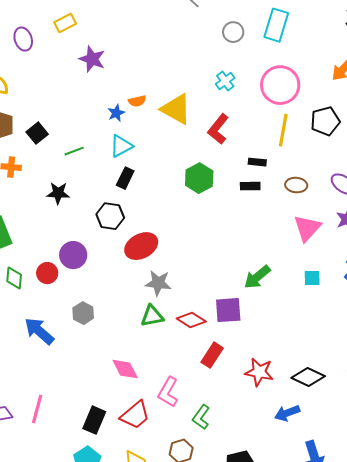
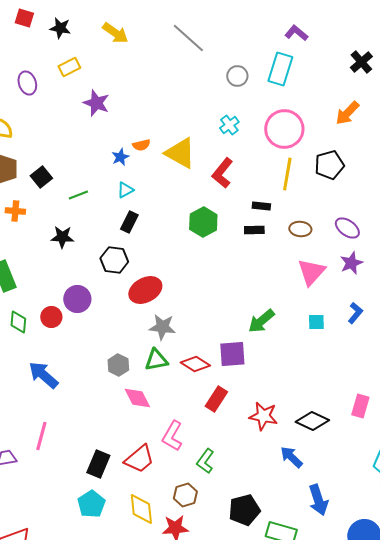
cyan triangle: (121, 146) -> (125, 190), size x0.7
gray hexagon: (83, 313) -> (118, 365), moved
pink diamond: (125, 369) -> (137, 398), moved
pink line: (37, 409) -> (41, 436), moved
blue arrow: (287, 413) -> (291, 457), turned 65

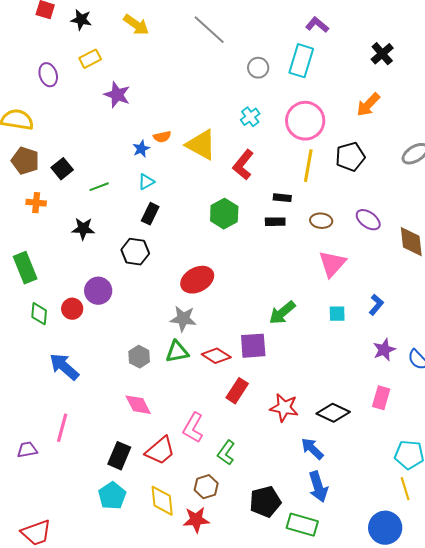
purple star: (351, 263) -> (384, 350), moved
red ellipse: (145, 290) -> (197, 280), moved
pink diamond: (137, 398) -> (138, 405), moved
blue arrow: (318, 500) -> (318, 487), moved

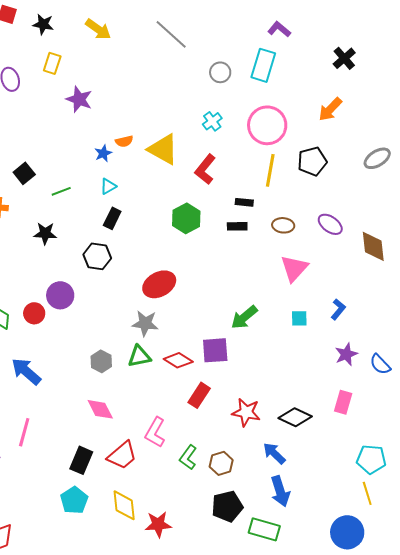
yellow rectangle: (90, 59) -> (52, 63), turned -45
brown hexagon: (206, 487) -> (221, 463), moved

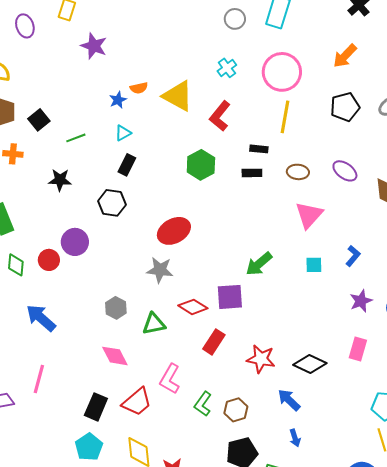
black pentagon: (312, 161) -> (345, 107), moved
green triangle: (139, 356) -> (154, 324), moved
blue arrow: (280, 491) -> (295, 438), size x0.6

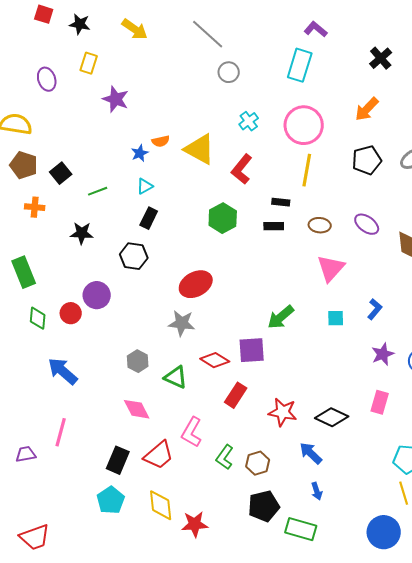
gray circle: (235, 19) -> (229, 72), moved
green triangle: (154, 324) -> (176, 377), turned 35

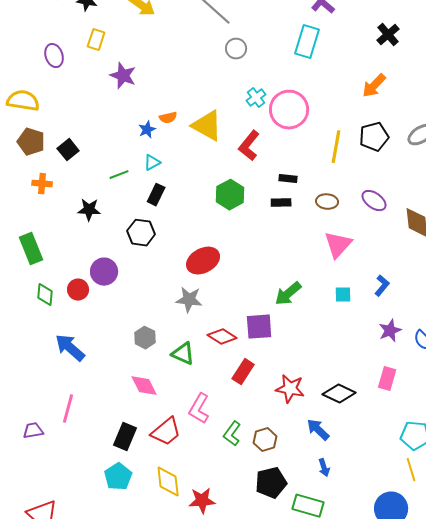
pink circle: (304, 125) -> (289, 110), moved
yellow line: (307, 170) -> (336, 147), moved
green line: (98, 191) -> (119, 175), moved

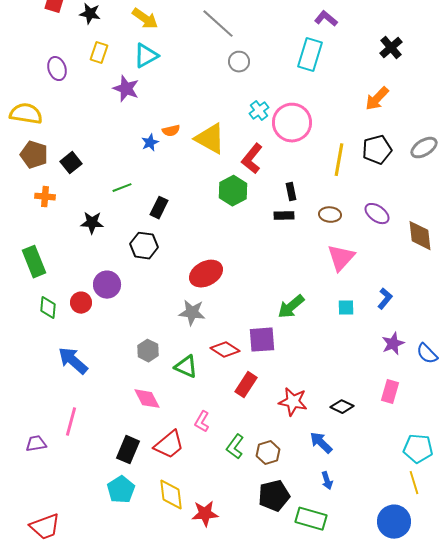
cyan triangle: (152, 163) -> (146, 56), moved, size x1.5
black rectangle: (288, 179) -> (291, 192), turned 72
green hexagon: (230, 195) -> (233, 191), moved
black diamond: (339, 394) -> (342, 407), size x0.7
pink L-shape: (199, 409) -> (202, 422), size x0.7

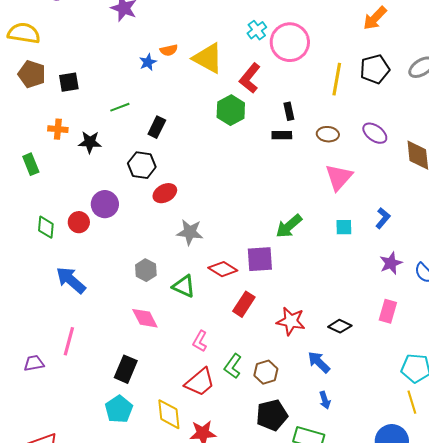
black square: (71, 163) -> (69, 82), turned 30
orange cross: (45, 197) -> (58, 129), moved
green rectangle: (34, 262) -> (31, 164), moved, size x0.7
red ellipse: (206, 274) -> (165, 193), moved, size x0.7
red trapezoid: (169, 445) -> (200, 382), moved

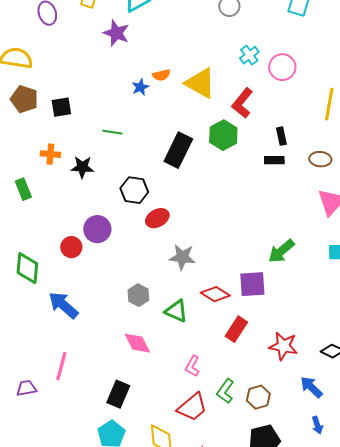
pink circle: (290, 42) -> (282, 67), size x0.7
green line: (120, 107) -> (112, 132), turned 30
black rectangle: (157, 127) -> (178, 150), moved, size x1.6
green diamond: (46, 227) -> (27, 268), moved, size x1.4

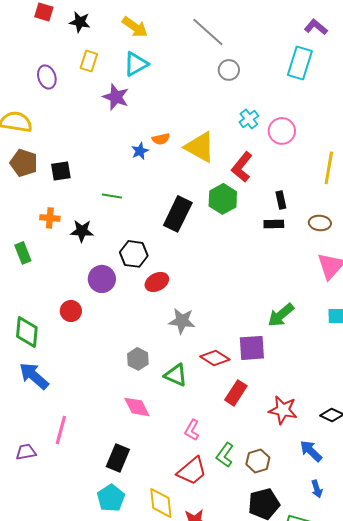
purple circle: (97, 229) -> (102, 279), moved
blue arrow: (63, 305) -> (34, 376), moved

